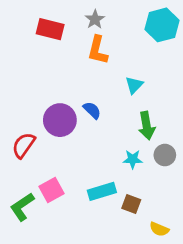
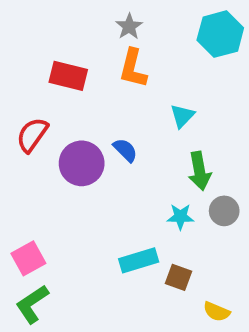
red rectangle: (50, 29) -> (68, 76), moved
red semicircle: (24, 145) -> (32, 135), moved
pink square: (52, 190) -> (28, 258), moved
green L-shape: (22, 207) -> (32, 304), moved

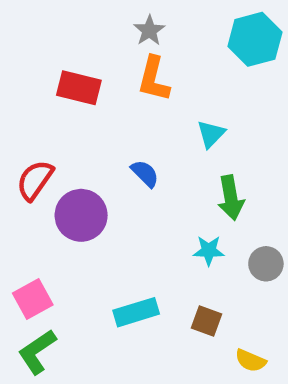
red semicircle: (32, 135) -> (35, 180), moved
purple circle: (82, 163) -> (81, 215), moved
gray circle: (224, 211) -> (266, 264), moved
cyan rectangle: (139, 260) -> (136, 312), moved

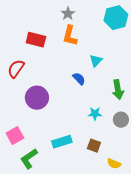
blue semicircle: (145, 174) -> (79, 79), moved
red semicircle: (35, 180) -> (16, 69), moved
green arrow: (231, 198) -> (118, 90), moved
green L-shape: (37, 352) -> (29, 159), moved

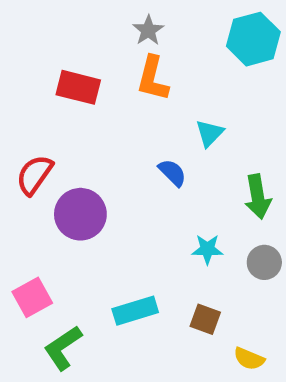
red semicircle: (16, 69) -> (34, 175), moved

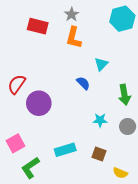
red rectangle: (78, 87) -> (38, 26), moved

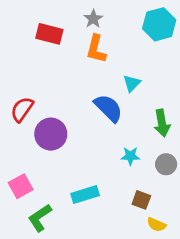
blue semicircle: (83, 83) -> (108, 108), size x1.6
brown square: (99, 154) -> (141, 200), moved

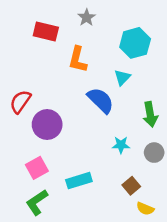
cyan hexagon: (159, 24) -> (135, 43), moved
orange L-shape: (96, 49) -> (78, 60), moved
pink square: (21, 186) -> (37, 168), moved
brown square: (141, 200) -> (131, 186), turned 30

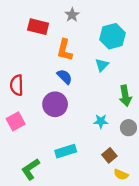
blue semicircle: (101, 100) -> (65, 77), moved, size x0.7
red semicircle: (20, 102) -> (17, 85), turned -36
purple circle: (47, 125) -> (55, 104), moved
pink square: (37, 168) -> (16, 121), moved

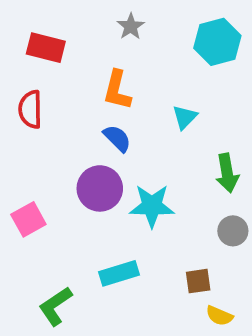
red rectangle: (38, 27) -> (46, 48), moved
cyan hexagon: (113, 36) -> (217, 42), moved
red semicircle: (17, 85) -> (30, 109), moved
cyan star: (101, 121) -> (152, 206), moved, size x1.6
brown square: (109, 155) -> (198, 281), turned 32

